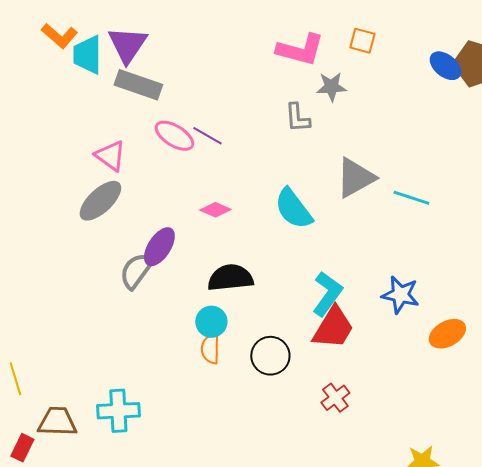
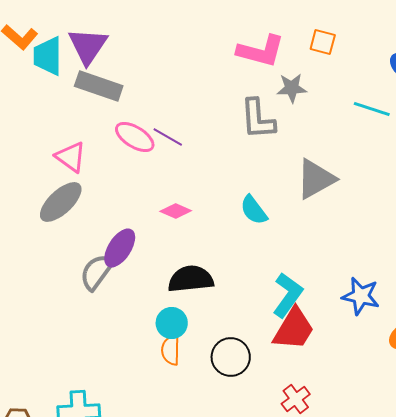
gray L-shape: (297, 118) -> (258, 119), size x1.4
cyan line: (411, 198) -> (372, 109), moved
cyan semicircle: (293, 209) -> (254, 210), size x0.7

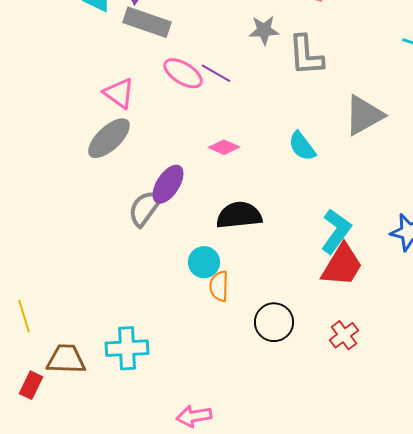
gray star: (292, 88) -> (264, 30), moved
cyan circle: (172, 323) -> (204, 262), moved
black circle: (231, 357) -> (274, 322), moved

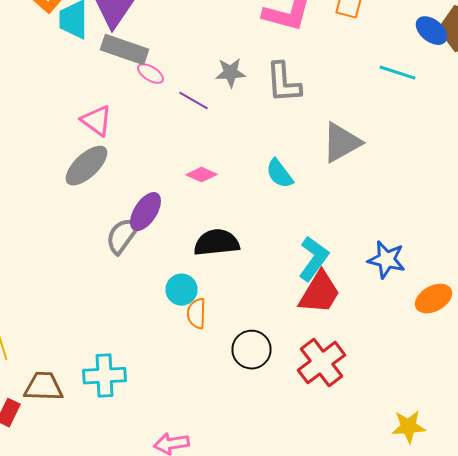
gray star: (264, 30) -> (230, 73), moved
pink ellipse: (183, 73) -> (150, 74), moved, size x0.7
red cross: (344, 335) -> (322, 363), size x1.6

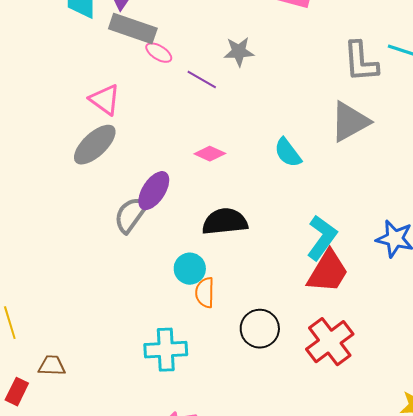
gray L-shape: (284, 83) -> (361, 62), moved
cyan cross: (104, 376) -> (166, 350), moved
brown trapezoid: (44, 387) -> (52, 366), size x0.7

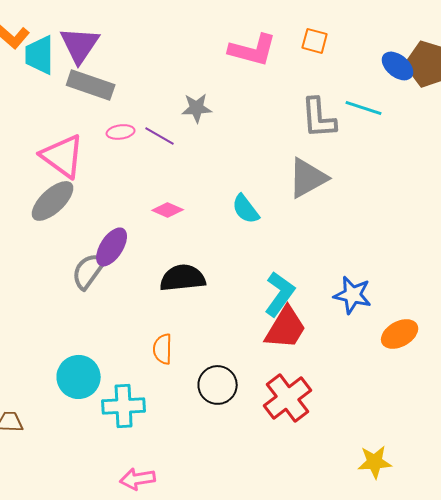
pink ellipse: (159, 53) -> (121, 132), moved, turned -40
pink triangle: (105, 100) -> (63, 156), size x1.4
cyan circle: (190, 269) -> (79, 377), moved, size x1.4

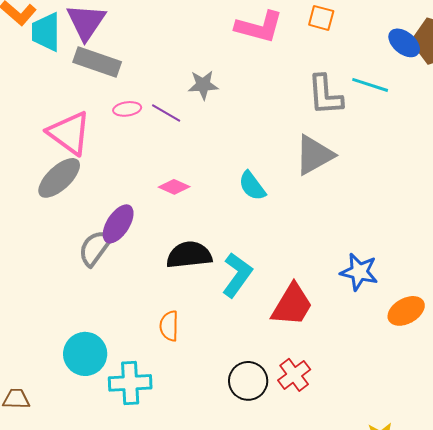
cyan L-shape: (280, 294) -> (237, 275), moved
black circle: (218, 385) -> (248, 381), moved
red cross: (288, 398) -> (294, 375), size x0.7

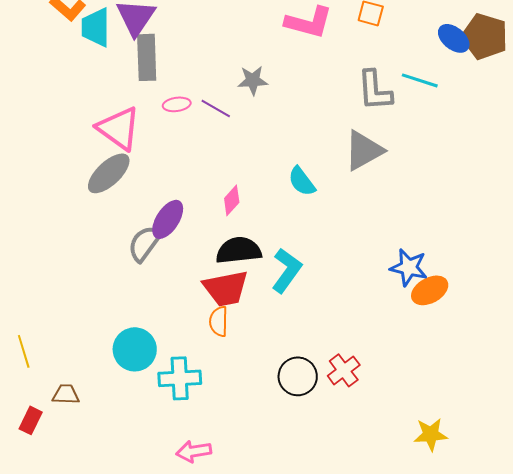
gray rectangle: (97, 62) -> (147, 57), turned 69
pink diamond: (174, 187) -> (232, 200), moved, turned -72
red trapezoid: (292, 305) -> (226, 288), moved, turned 48
orange ellipse: (406, 311) -> (430, 290), moved

